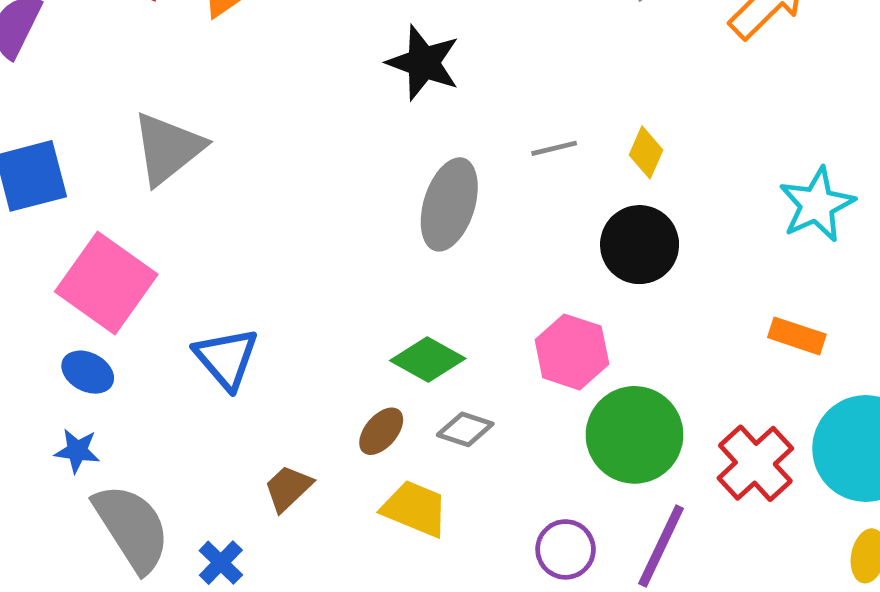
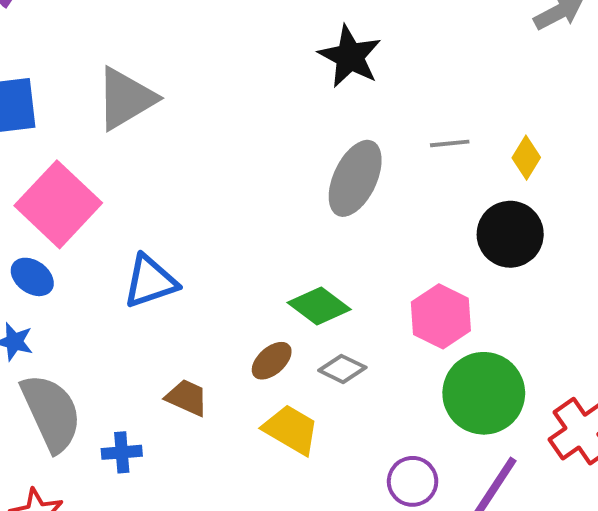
blue triangle: (226, 358) -> (150, 281), turned 44
brown trapezoid: (288, 488) -> (187, 398), turned 60
blue cross: (221, 563) -> (122, 452), turned 33

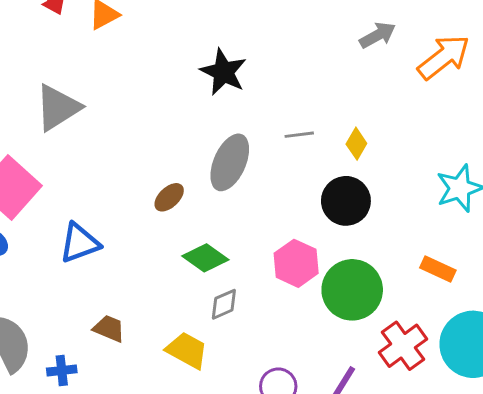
brown ellipse: (272, 361) -> (169, 197), moved
gray diamond: (342, 369) -> (224, 304), turned -48
green circle: (484, 393) -> (352, 290), moved

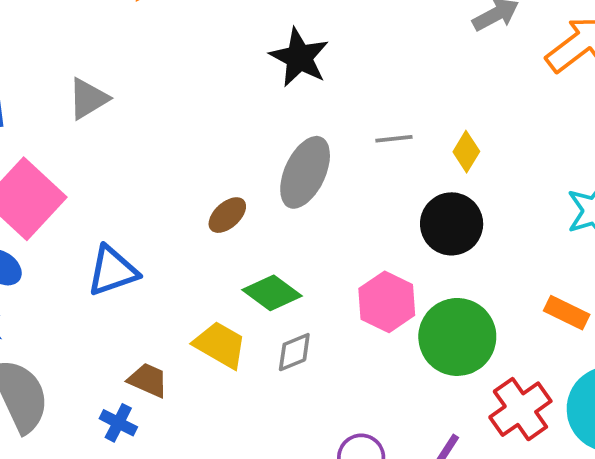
gray triangle: (58, 108) -> (88, 99), size x0.7
yellow trapezoid: (187, 350) -> (220, 345), moved
blue cross: (62, 370) -> (118, 423), moved, turned 32

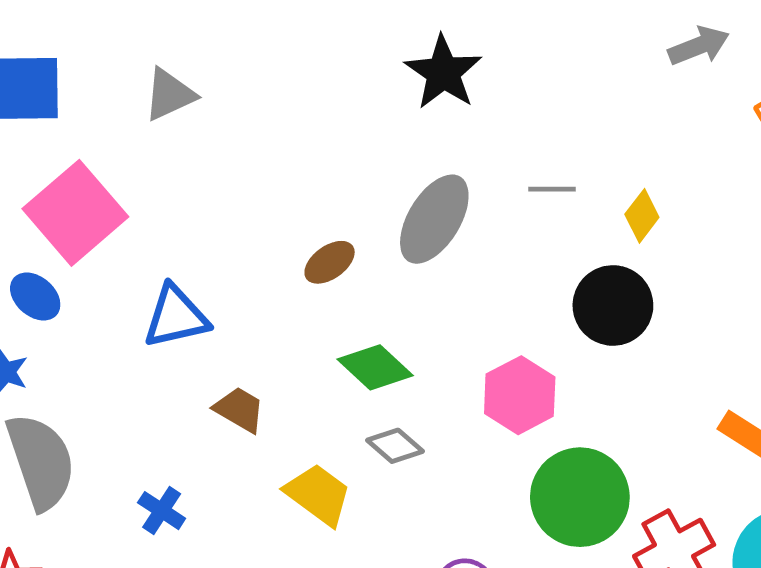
green circle: (457, 337) -> (580, 497), moved
yellow trapezoid: (220, 345) -> (318, 494), moved
gray diamond: (294, 352) -> (395, 446), turned 57
brown trapezoid: (148, 380) -> (239, 410), moved

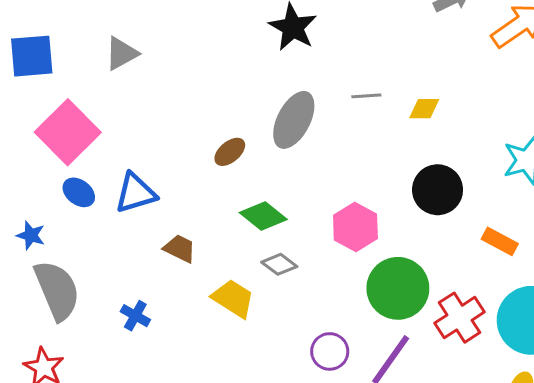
yellow diamond: (642, 216) -> (424, 109), turned 56
blue ellipse: (35, 296) -> (79, 192), moved
black circle: (613, 305) -> (438, 190), moved

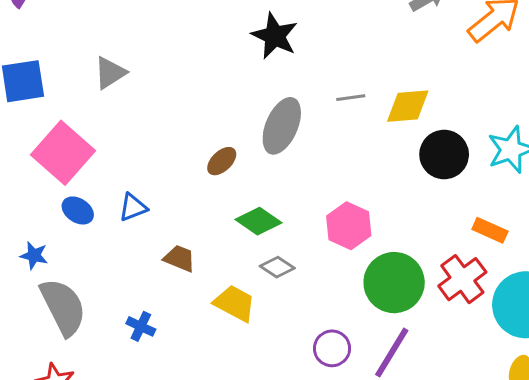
yellow diamond: (424, 109) -> (408, 106), size x1.5
black circle: (438, 190) -> (444, 155), moved
blue triangle: (136, 193) -> (133, 207), size x0.7
red cross: (460, 318) -> (462, 279), moved

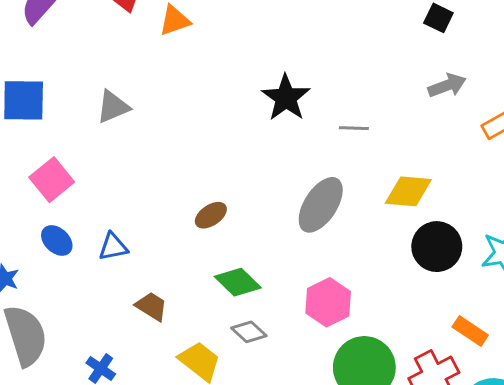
gray line: (351, 98) -> (354, 128), moved
gray ellipse: (282, 126) -> (321, 205), moved
pink square: (63, 153) -> (52, 180), size x0.7

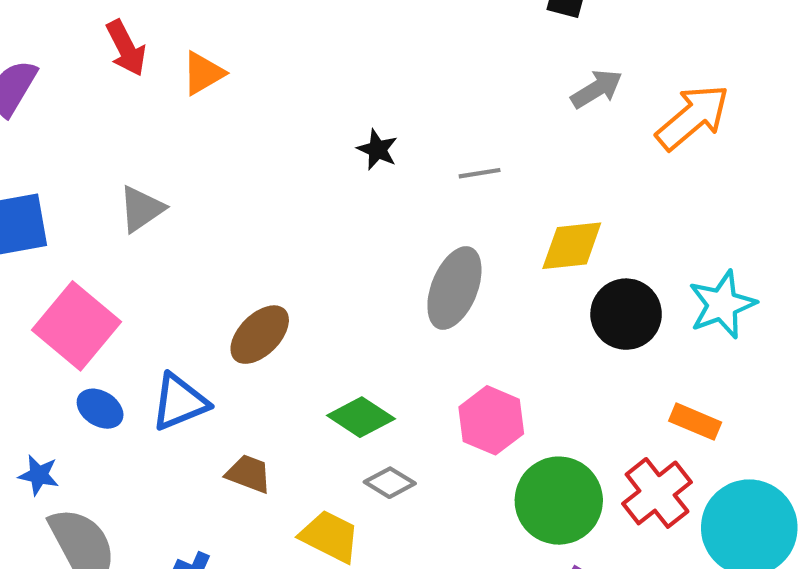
black star: (286, 98) -> (377, 150), size x0.6
pink square: (52, 180) -> (77, 326), size x1.4
brown ellipse: (211, 215) -> (260, 335), moved, size x1.4
blue triangle: (113, 247) -> (179, 402), size x1.4

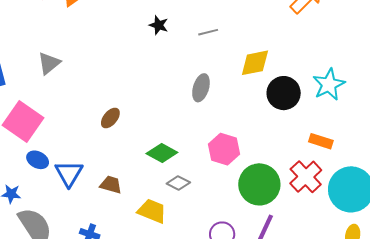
gray ellipse: (454, 288) -> (201, 88), size x0.7
brown ellipse: (260, 335) -> (110, 118), size x0.7
blue triangle: (179, 402) -> (69, 173), moved, turned -32

